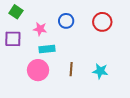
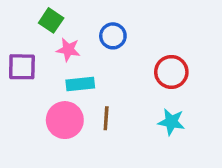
green square: (16, 12) -> (51, 20), moved
red circle: (102, 22) -> (171, 72), moved
brown line: (71, 69) -> (106, 118), moved

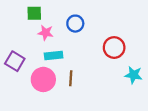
green square: (51, 20) -> (34, 13), turned -35
purple square: (22, 67) -> (15, 61), moved, turned 30
cyan star: (171, 122) -> (134, 75), moved

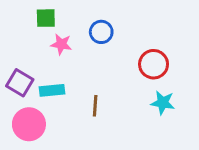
cyan rectangle: (54, 56) -> (52, 90), moved
cyan star: (134, 75) -> (163, 103), moved
pink circle: (43, 79) -> (29, 124), moved

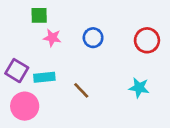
blue circle: (101, 32) -> (93, 38), moved
red circle: (154, 64) -> (147, 40), moved
brown line: (95, 106) -> (81, 90), turned -48

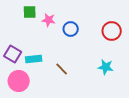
pink star: (52, 38) -> (49, 20), moved

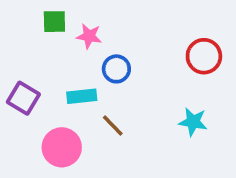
blue circle: (71, 29) -> (116, 69), moved
cyan rectangle: (34, 59) -> (82, 96), moved
pink circle: (19, 81) -> (62, 147), moved

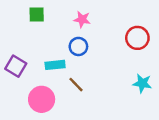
pink star: (89, 36) -> (82, 19), moved
cyan star: (193, 122) -> (142, 83), moved

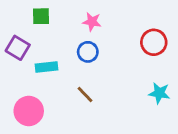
cyan rectangle: (55, 65) -> (47, 67), moved
purple square: (16, 66) -> (18, 48), moved
pink circle: (42, 99) -> (29, 111), moved

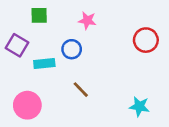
blue circle: (88, 52) -> (72, 49), moved
cyan star: (159, 93) -> (139, 106), moved

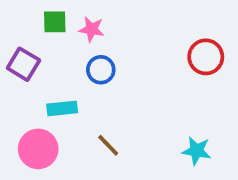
pink star: (87, 21) -> (92, 29), moved
cyan rectangle: (44, 64) -> (62, 108), moved
brown line: (81, 90) -> (108, 145), moved

